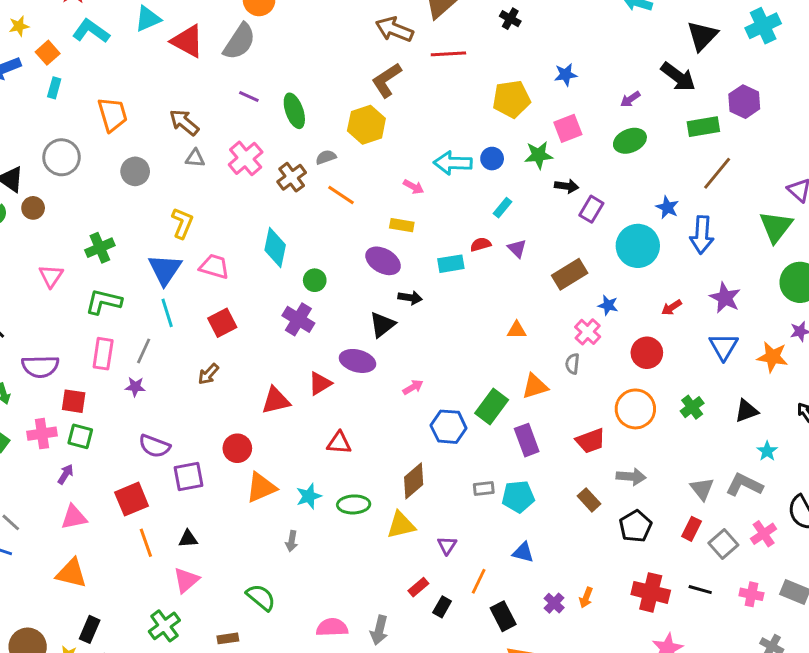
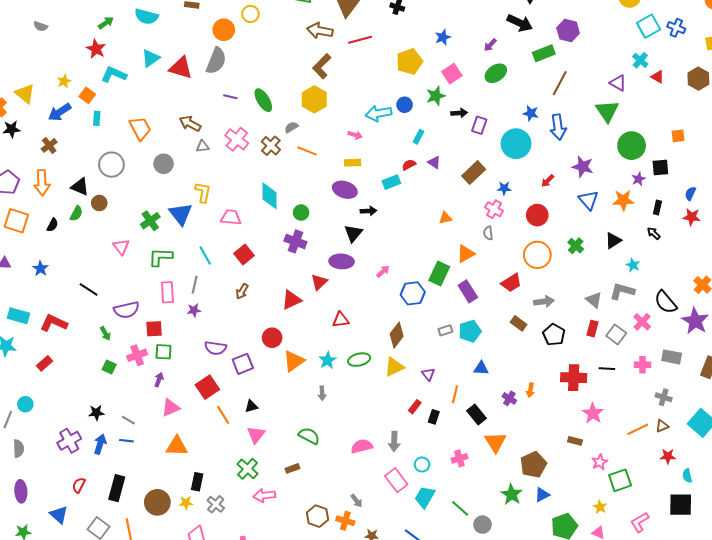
blue triangle: (165, 269) -> (181, 214), moved

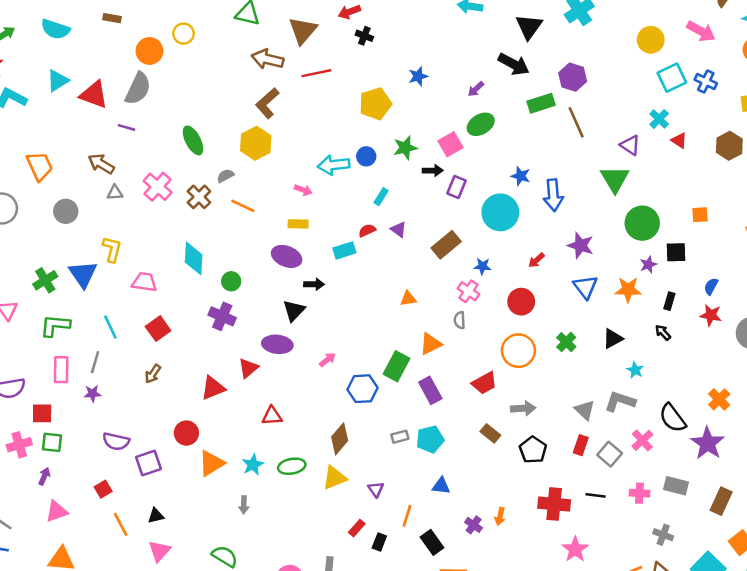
pink square: (452, 74) -> (450, 144), moved
brown line: (560, 83) -> (576, 122), moved, turned -55
purple line: (230, 97) -> (126, 127), moved
red square: (207, 387) -> (103, 489), size x0.6

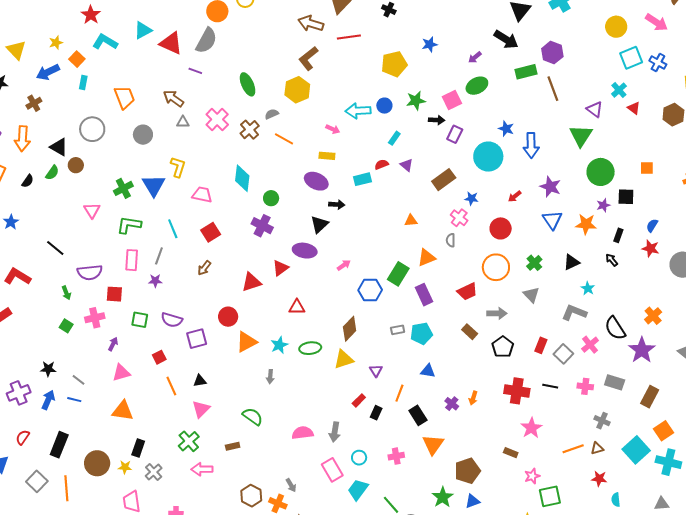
gray triangle: (585, 410) -> (531, 295), moved
green square: (52, 442) -> (140, 320), moved

